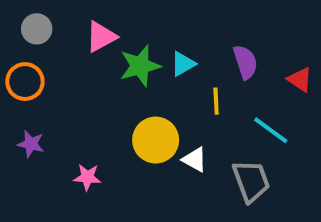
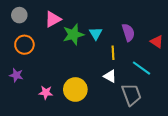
cyan triangle: (183, 64) -> (96, 33), turned -32
orange circle: (25, 82) -> (24, 45), moved
yellow circle: (156, 140) -> (75, 89), moved
white triangle: (195, 160) -> (110, 76), moved

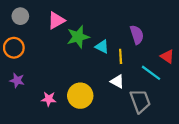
cyan triangle: (96, 33) -> (102, 47), moved, turned -32
red triangle: (157, 42) -> (167, 56), moved
orange circle: (24, 45) -> (14, 48), moved

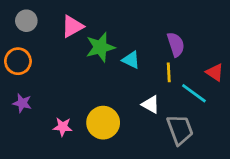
yellow line: (121, 56) -> (169, 72), moved

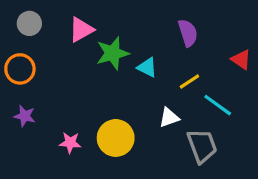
purple semicircle: (176, 44) -> (188, 33), moved
yellow line: (169, 72) -> (189, 81), turned 60
red triangle: (215, 72) -> (241, 60), moved
white triangle: (151, 104) -> (169, 118), turned -48

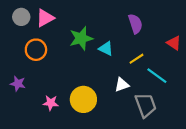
pink triangle: (81, 30) -> (45, 18), moved
orange circle: (20, 69) -> (36, 50), moved

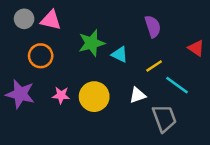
pink triangle: (45, 18) -> (51, 20), turned 42
purple star: (18, 84) -> (20, 94), size x1.6
yellow circle: (83, 99) -> (94, 97), moved
pink star: (51, 103) -> (61, 95), moved

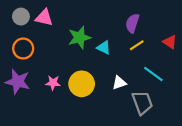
purple semicircle: (153, 26) -> (132, 23), turned -144
orange circle: (41, 56) -> (23, 49), moved
yellow line: (154, 66) -> (137, 45), moved

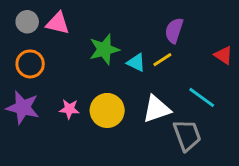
yellow line: (137, 45) -> (162, 60), moved
white triangle: (119, 83) -> (157, 109), size x1.5

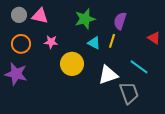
green star: (104, 49) -> (85, 19), moved
yellow line: (162, 60) -> (112, 41), turned -40
pink star: (69, 109) -> (51, 42), moved
yellow circle: (107, 110) -> (72, 64), moved

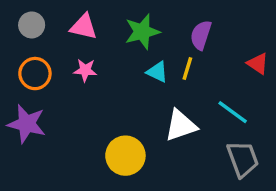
pink triangle: (40, 16) -> (84, 27), moved
yellow circle: (72, 64) -> (125, 156), moved
gray trapezoid: (129, 93) -> (243, 159), moved

